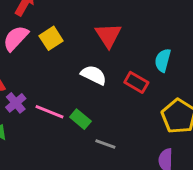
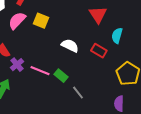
red triangle: (108, 35) -> (98, 15), moved
yellow square: (51, 38) -> (41, 21), turned -35
gray line: (105, 144) -> (78, 93), turned 32

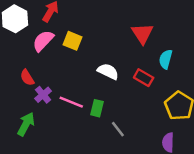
green rectangle: (61, 76) -> (97, 108), turned 64

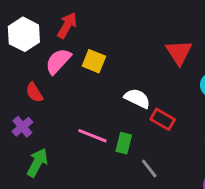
red semicircle: (27, 78) -> (34, 92), moved
red rectangle: (144, 78) -> (163, 119), moved
purple cross: (43, 95) -> (22, 127), moved

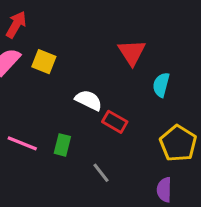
pink line: (92, 136) -> (22, 143), moved
green rectangle: (124, 143) -> (62, 145), moved

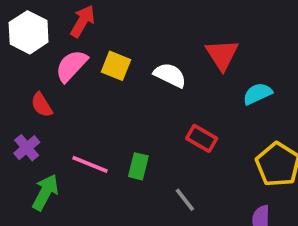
cyan semicircle: (161, 85) -> (257, 94), turned 50
white semicircle: (89, 100) -> (170, 75), moved

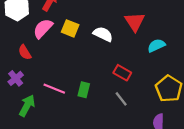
gray line: (185, 200) -> (121, 99), moved

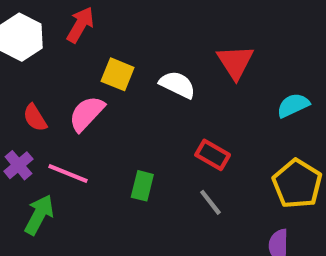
pink semicircle: (43, 28) -> (87, 114), moved
cyan semicircle: (156, 46) -> (293, 105), moved
pink line: (54, 89) -> (68, 173), moved

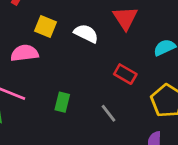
pink semicircle: (87, 114) -> (24, 53), turned 40
red rectangle: (213, 155) -> (125, 74), moved

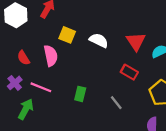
red triangle: (125, 18) -> (136, 41), moved
pink semicircle: (24, 53) -> (51, 56), turned 85

